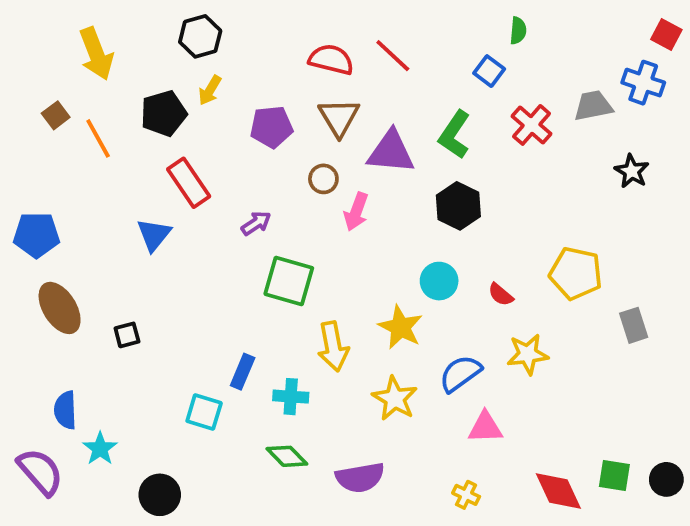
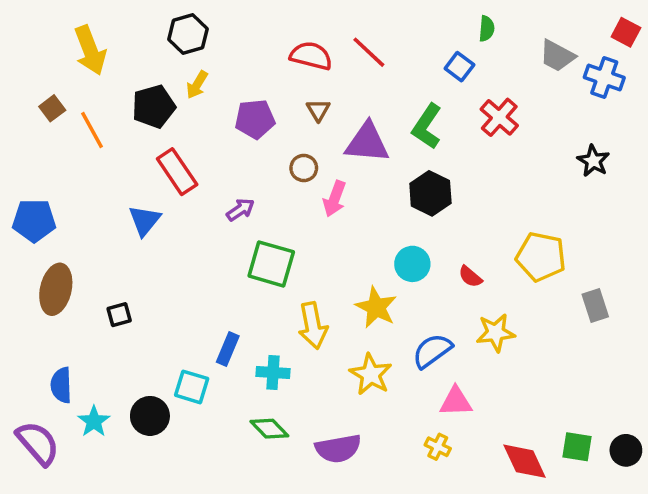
gray trapezoid: (593, 106) -> (557, 56), moved, turned -141
brown triangle: (339, 117) -> (318, 110), size x0.6
brown ellipse: (60, 308) -> (56, 289), turned 45
black circle: (160, 495) -> (150, 416), moved
yellow cross: (466, 495) -> (438, 447), moved

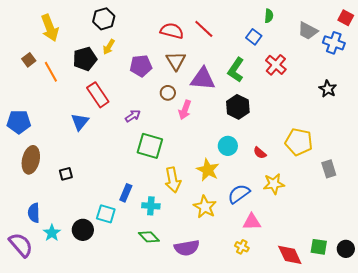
brown triangle: (318, 110) -> (176, 61), size x1.5

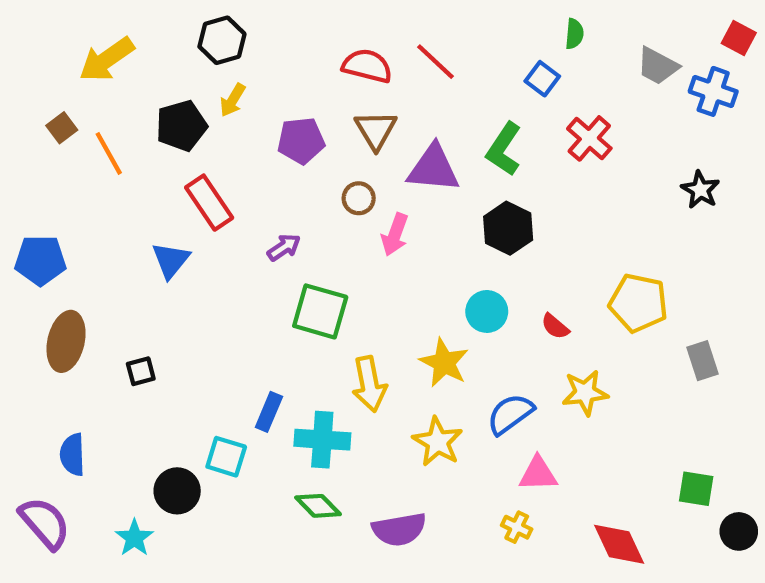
yellow arrow: (50, 28) -> (107, 59), turned 76
cyan cross: (151, 206) -> (322, 440), size x1.4
cyan star: (52, 233) -> (134, 538), moved
green square: (319, 247) -> (696, 489), moved

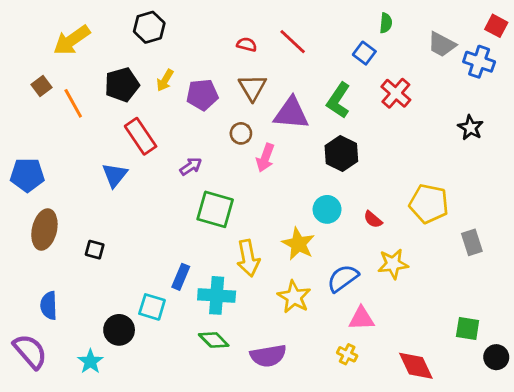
red semicircle: (367, 66) -> (247, 44), size x0.6
yellow arrow: (233, 100) -> (165, 80), moved
black square: (141, 371) -> (95, 250), turned 30

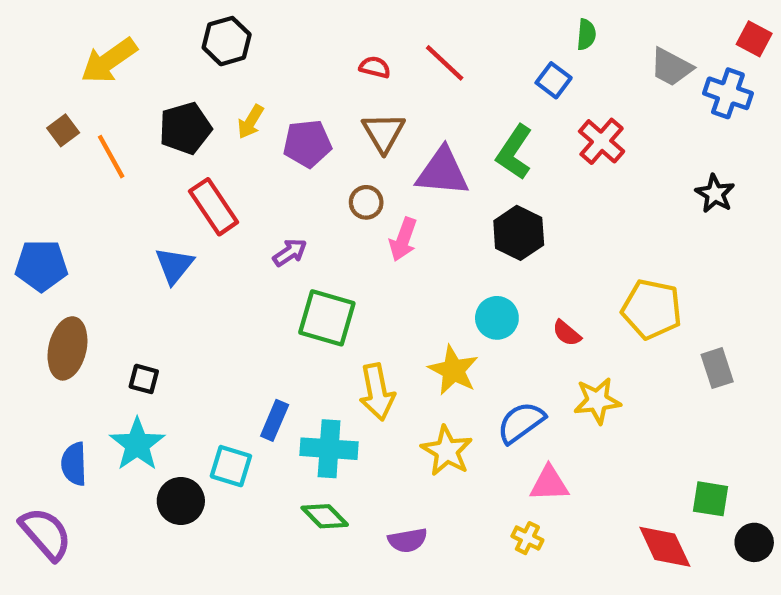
purple semicircle: (268, 356) -> (408, 540), size x0.7
cyan star: (90, 361) -> (137, 444), moved, size x1.4
red diamond: (416, 366) -> (665, 547), moved

